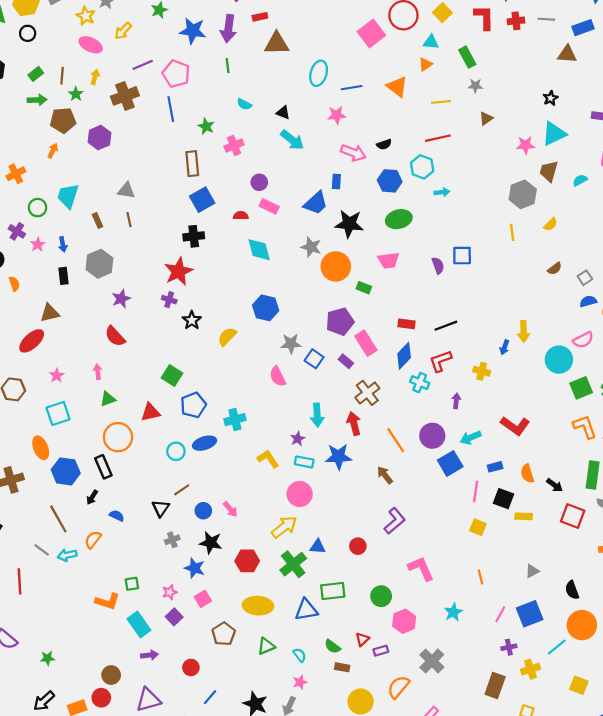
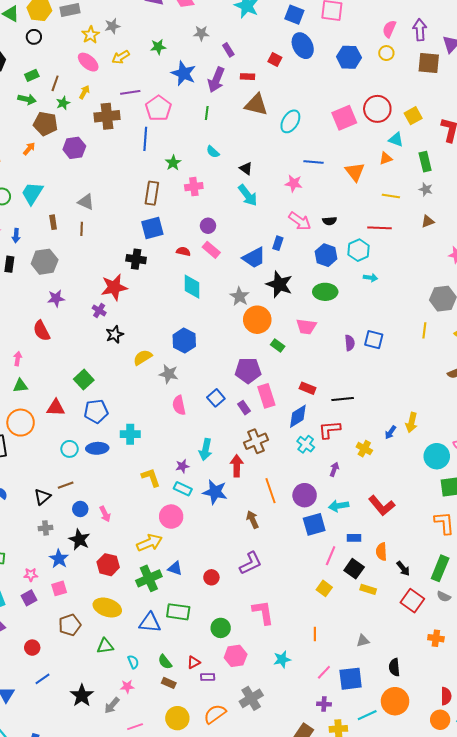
cyan ellipse: (319, 73) -> (290, 121), moved
gray star: (291, 344) -> (169, 374), moved

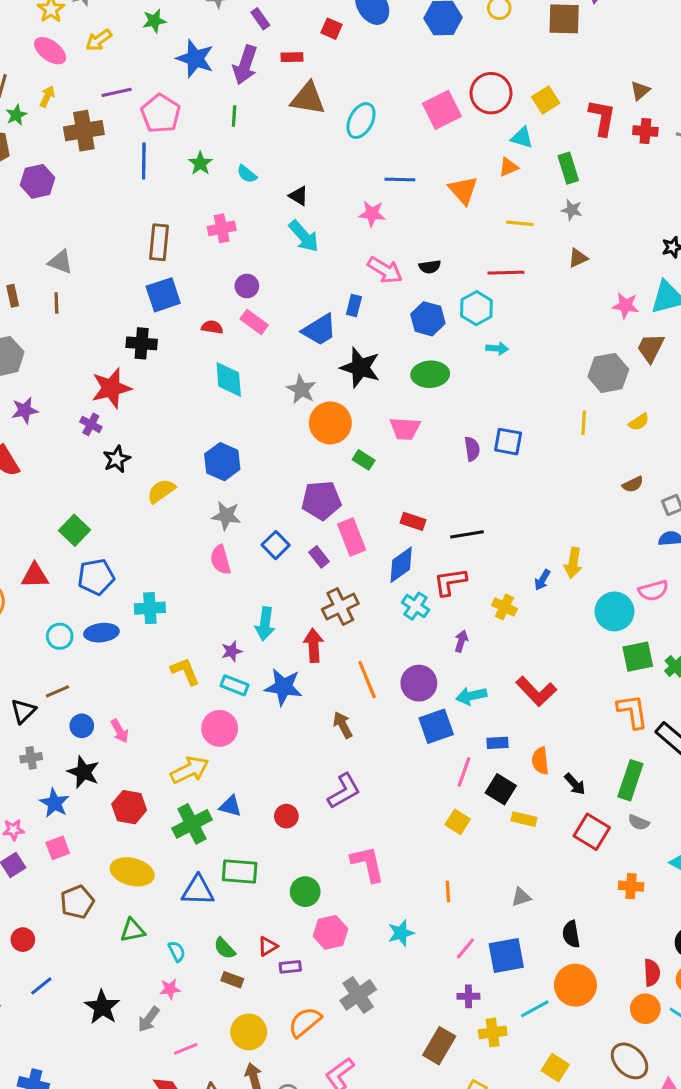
green star: (173, 163) -> (200, 163), moved
gray star: (169, 374) -> (226, 516), moved

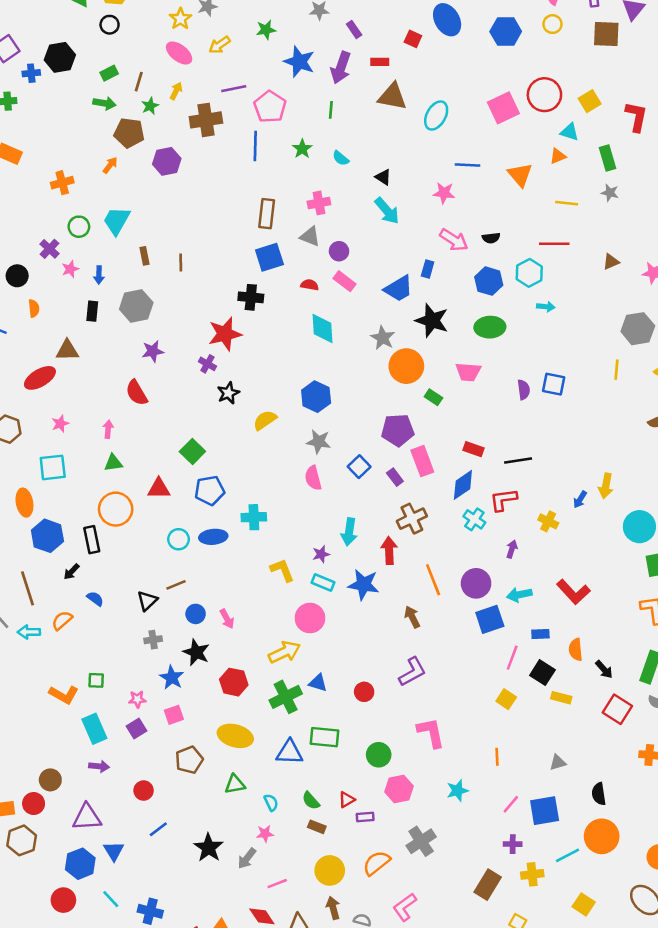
brown triangle: (578, 258) -> (611, 262), moved
gray triangle: (60, 262) -> (310, 236), moved

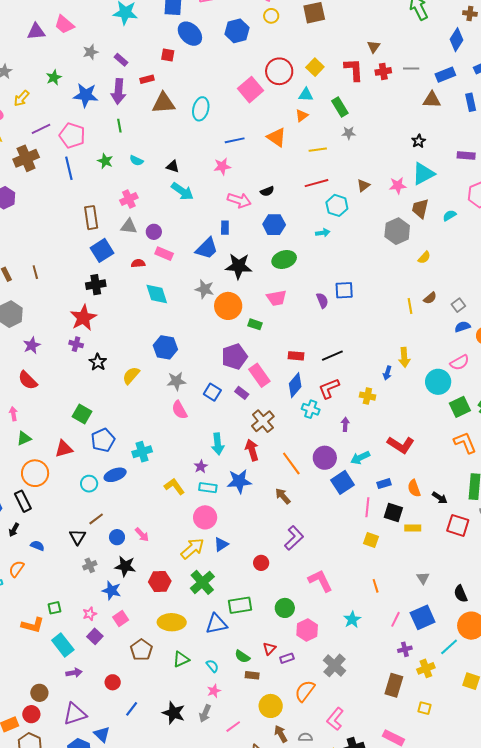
cyan hexagon: (529, 273) -> (337, 205), moved
yellow line: (617, 370) -> (410, 306), moved
blue triangle: (318, 683) -> (221, 544), moved, turned -35
gray triangle: (558, 762) -> (423, 578), turned -32

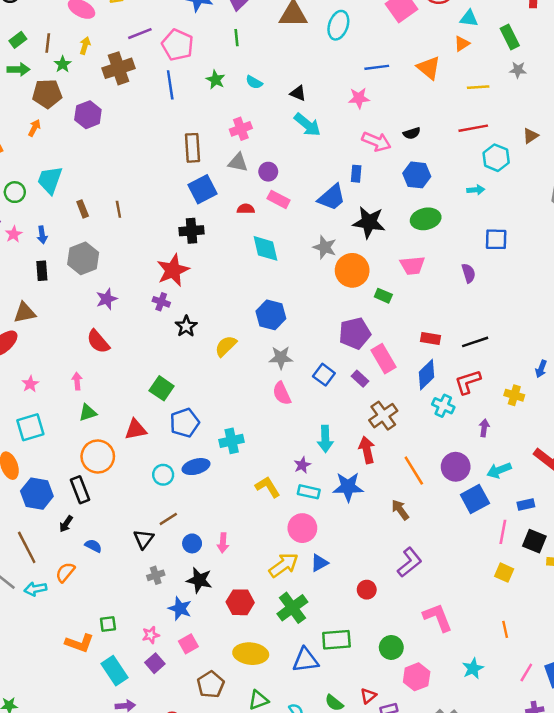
blue square: (344, 290) -> (496, 239), moved
pink arrow: (142, 535) -> (223, 543), turned 42

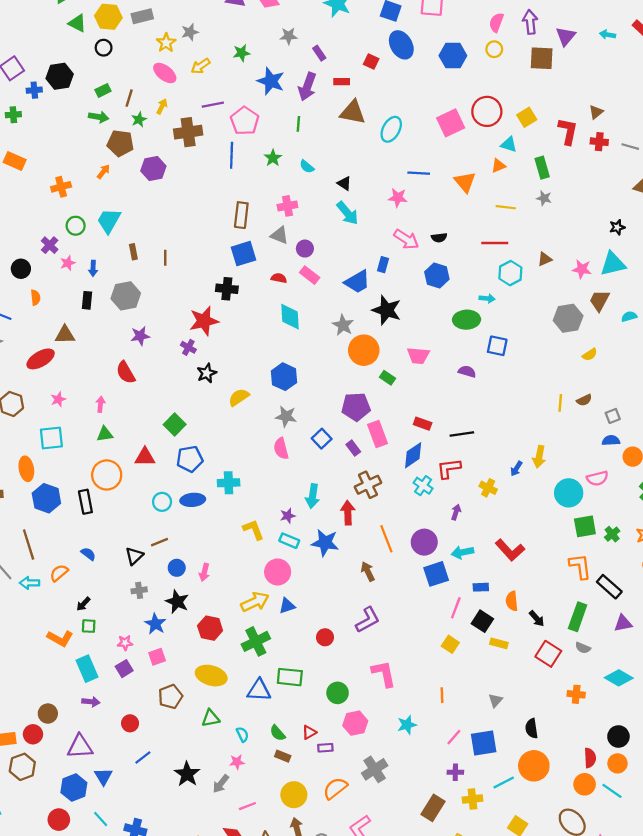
green ellipse: (426, 219) -> (467, 320), moved
purple semicircle: (469, 273) -> (467, 372), turned -66
black arrow: (66, 524) -> (83, 604), moved

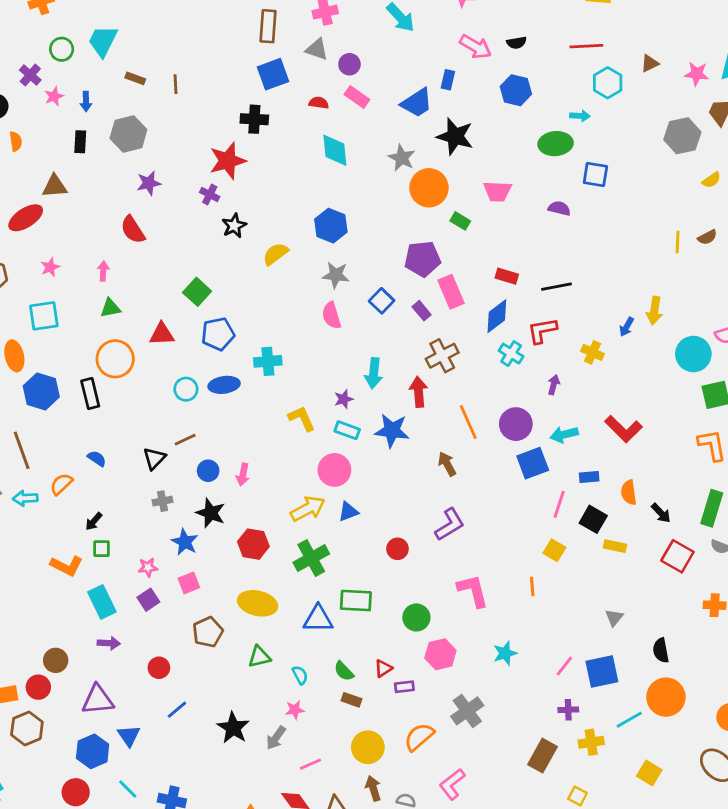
brown rectangle: (133, 252) -> (135, 78), turned -56
orange line: (442, 695) -> (532, 587), moved

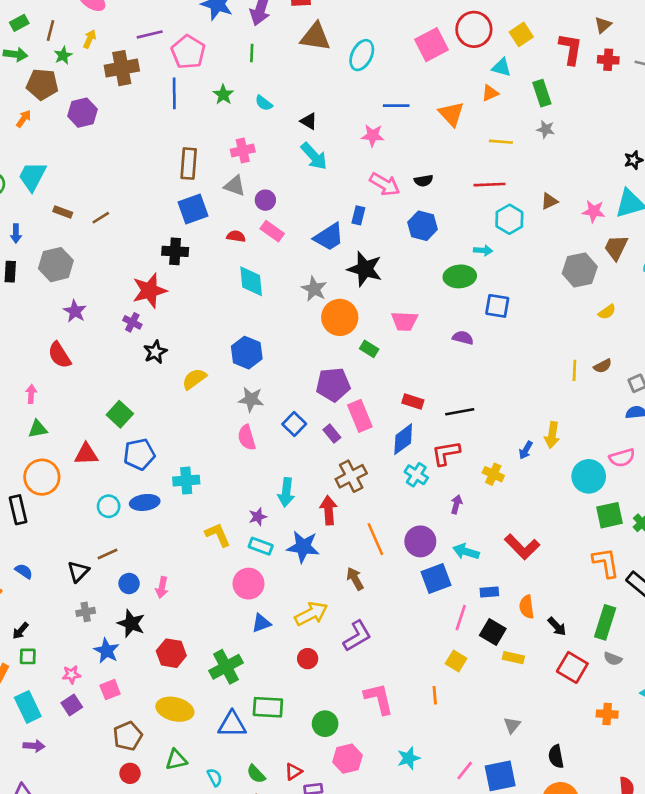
brown line: (176, 84) -> (101, 218), turned 60
purple star: (149, 183) -> (75, 311), turned -30
cyan arrow: (564, 435) -> (466, 552), turned 30
yellow arrow: (308, 509) -> (311, 614), moved
red circle: (159, 668) -> (130, 773), moved

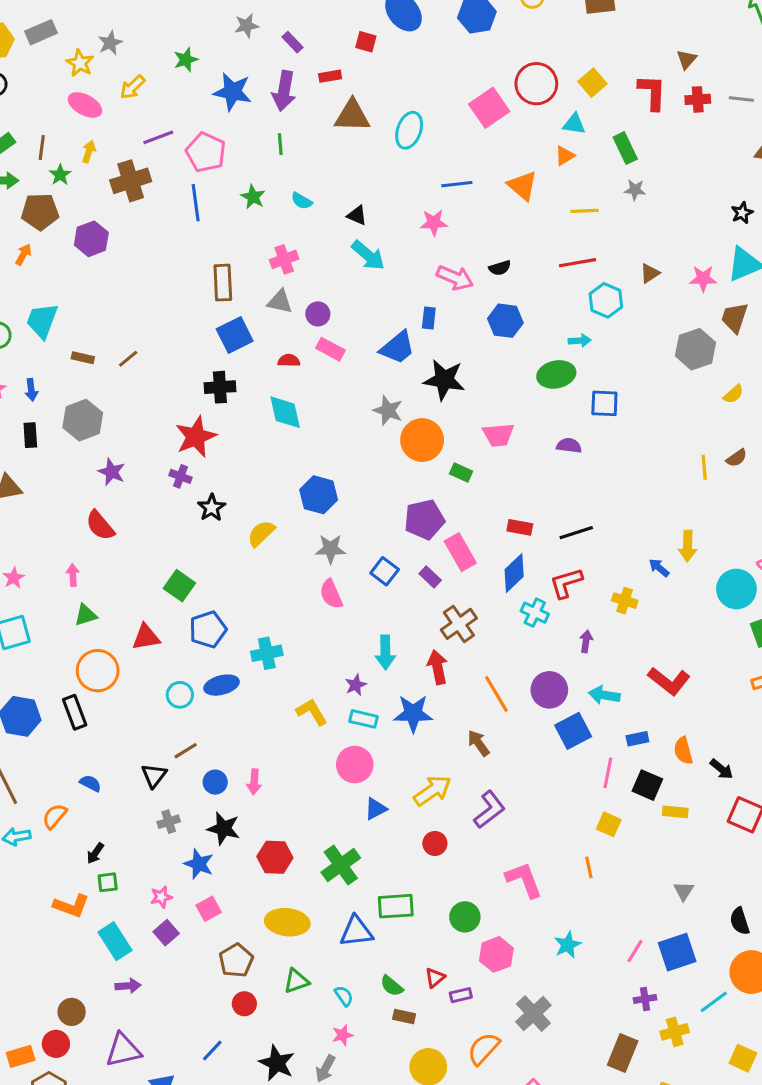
cyan diamond: (251, 281) -> (285, 412), moved
blue arrow: (526, 450) -> (659, 568), turned 108

